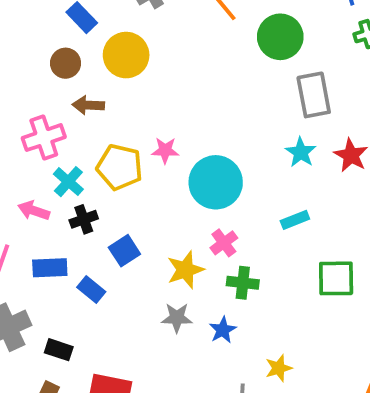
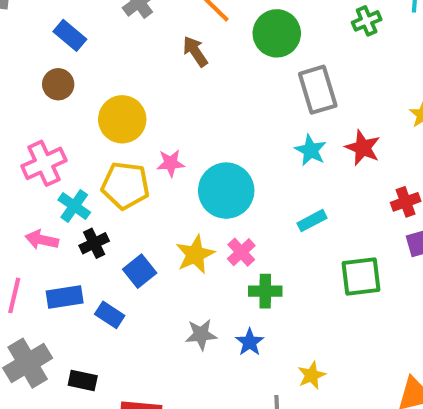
yellow circle: (126, 55) -> (122, 119), moved
brown arrow: (88, 105) -> (195, 51), moved, turned 60
yellow star: (185, 270) -> (195, 254), moved

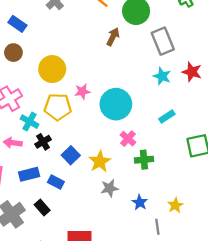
brown arrow: (195, 51) -> (113, 37), moved, turned 66
yellow star: (195, 254) -> (100, 162), moved
blue star: (250, 342) -> (140, 202), moved
black rectangle: (83, 380) -> (42, 207), moved, turned 42

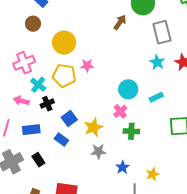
cyan circle: (116, 104) -> (128, 89), moved, size x0.7
blue rectangle: (56, 182) -> (61, 140), moved

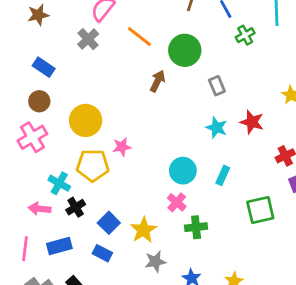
gray rectangle: (162, 32) -> (217, 86), size x0.6
pink cross: (24, 63) -> (32, 137), moved
cyan rectangle: (156, 97) -> (223, 175), turned -32

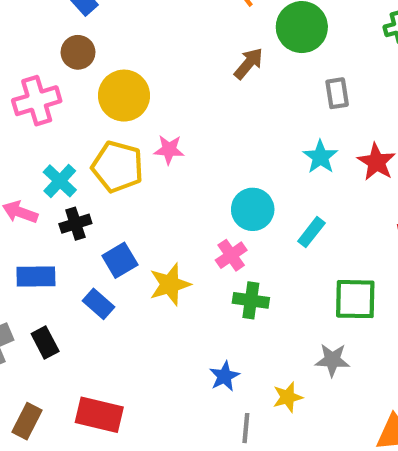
brown circle: (39, 101) -> (78, 52), moved
gray star: (155, 262) -> (332, 360), moved

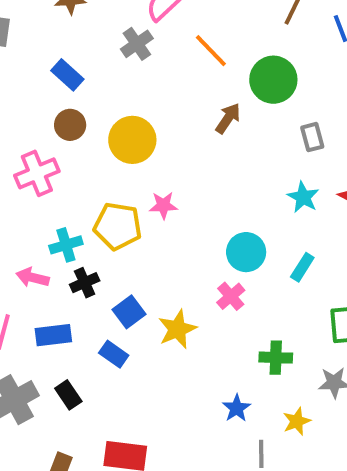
yellow circle: (124, 96) -> (132, 140), moved
cyan cross: (60, 181) -> (66, 245), turned 36
green cross: (251, 300) -> (276, 358), moved

